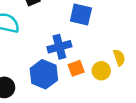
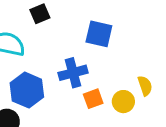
blue hexagon: (44, 74) -> (27, 90), moved

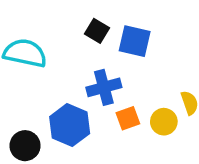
black square: (40, 14) -> (97, 31), moved, turned -36
blue hexagon: (27, 90) -> (70, 125), moved

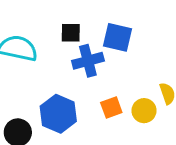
black square: (97, 31) -> (71, 33), moved, turned -30
blue cross: (104, 87) -> (88, 61), moved

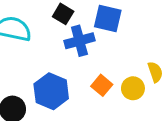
black square: (71, 33) -> (63, 14), turned 30
orange square: (111, 108) -> (102, 85), turned -30

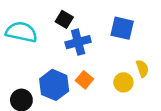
blue square: (108, 18) -> (122, 28), moved
orange square: (102, 85) -> (84, 80), moved

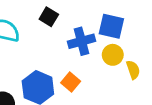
blue cross: (78, 42) -> (81, 41), moved
yellow circle: (123, 82) -> (113, 55), moved

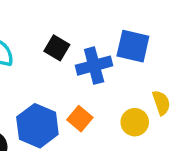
black square: (49, 17) -> (57, 48), moved
yellow circle: (113, 55) -> (135, 122), moved

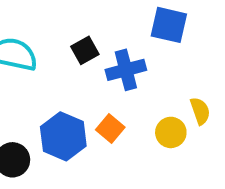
blue square: (133, 46) -> (169, 25), moved
black square: (57, 48) -> (85, 50), turned 30

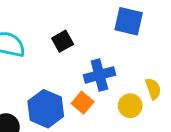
blue cross: (126, 70) -> (99, 75), moved

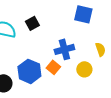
black square: (63, 41) -> (32, 23), moved
yellow semicircle: (153, 89) -> (100, 49), moved

